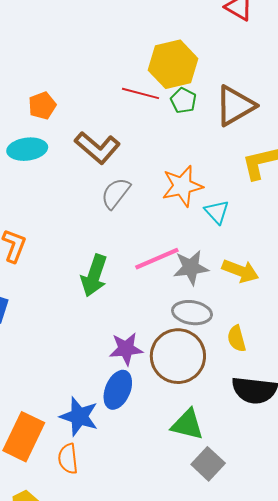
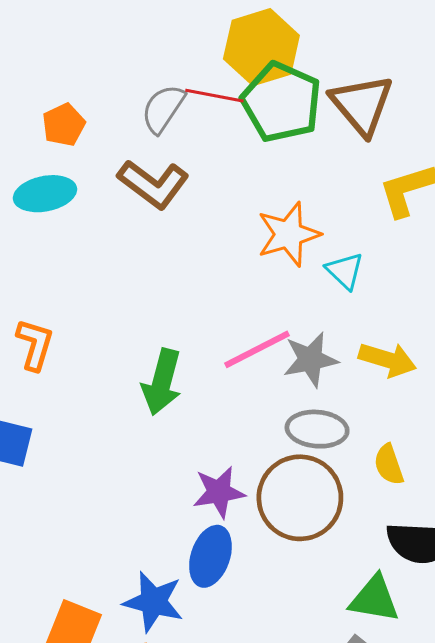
green pentagon: (183, 100) -> (281, 102), size x2.0
brown triangle: (235, 106) -> (362, 105), turned -36
gray semicircle: (116, 193) -> (163, 109), moved
green triangle: (187, 425) -> (374, 599), moved

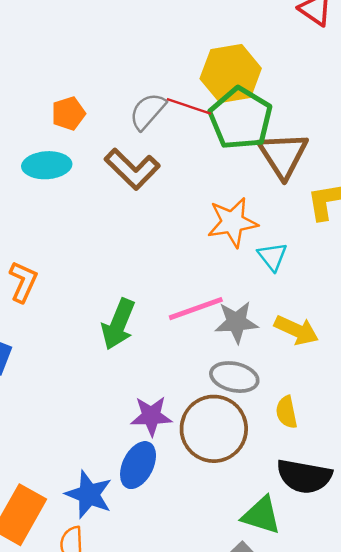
brown triangle: (362, 105) -> (283, 155), moved

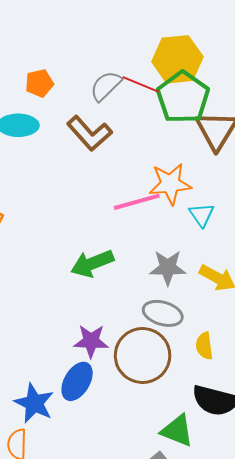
pink line: (196, 309) -> (137, 202), moved
green arrow: (118, 324) -> (92, 263), moved, turned 42

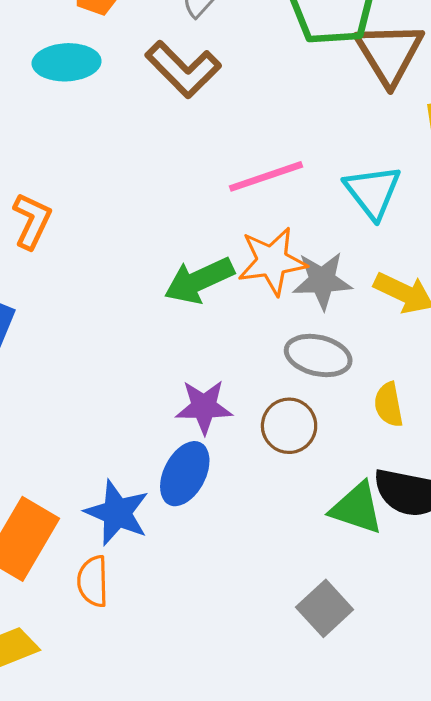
orange star: (170, 184) -> (272, 261), moved
cyan triangle: (202, 215) -> (373, 192), size x1.4
brown circle: (143, 356) -> (289, 426), size x0.6
green triangle: (177, 431) -> (357, 508), moved

